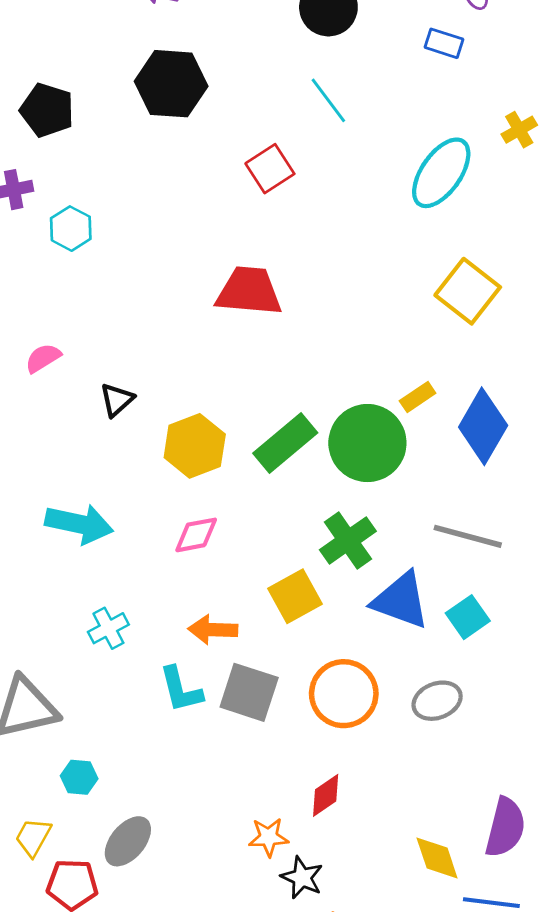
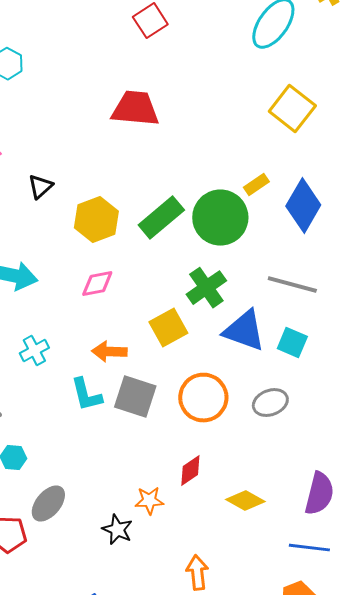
cyan square: (468, 617) -> (292, 343), turned -32
yellow diamond: (437, 858) -> (245, 501), moved, turned -42
black star: (302, 878) -> (117, 530), moved

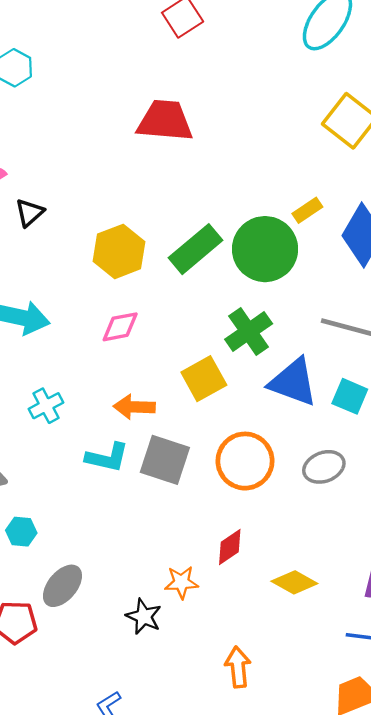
black triangle: (40, 187) -> (30, 213), moved
cyan L-shape: (86, 395) -> (107, 457), turned -63

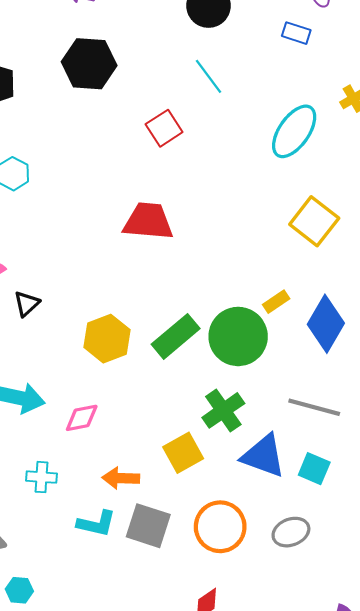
pink diamond: (120, 327) -> (82, 418), moved
cyan cross: (46, 406) -> (41, 477), turned 32

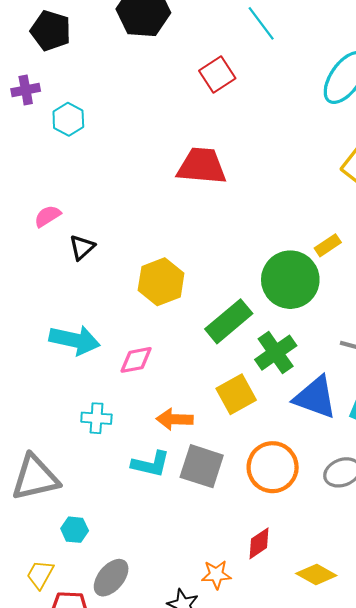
green rectangle: (176, 336) -> (229, 321), moved

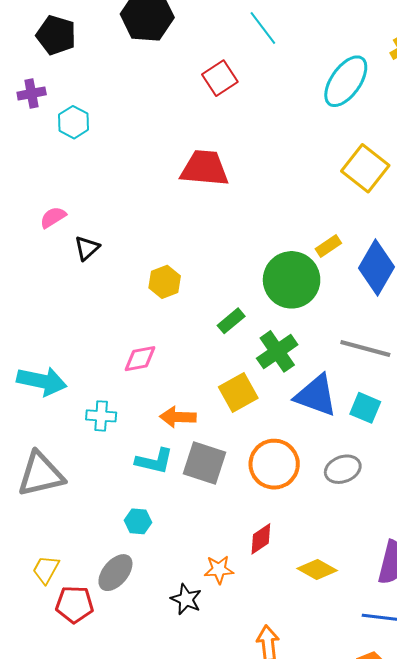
yellow hexagon: (161, 282) -> (165, 282), size x0.7
green rectangle: (229, 321) -> (231, 321), size x0.6
cyan arrow: (75, 340) -> (42, 381), moved
cyan hexagon: (75, 530) -> (138, 521), moved

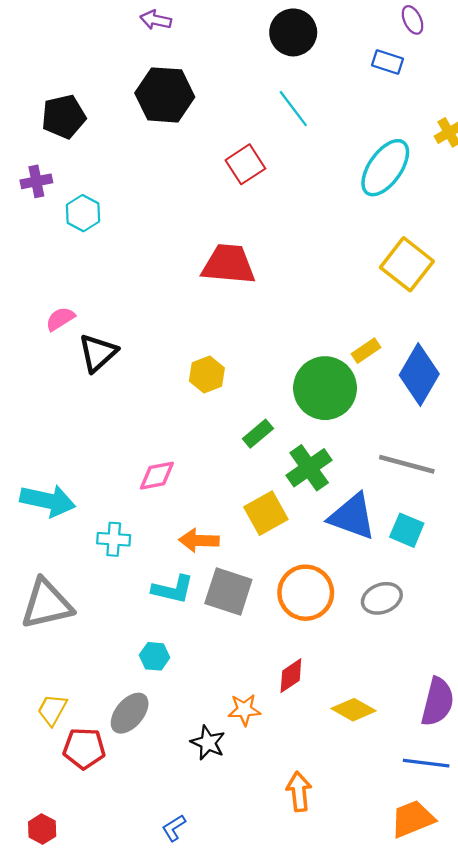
black pentagon: (56, 35) -> (64, 117), turned -30
black triangle: (87, 248) -> (98, 353), size x1.4
yellow hexagon: (165, 282) -> (207, 374), moved

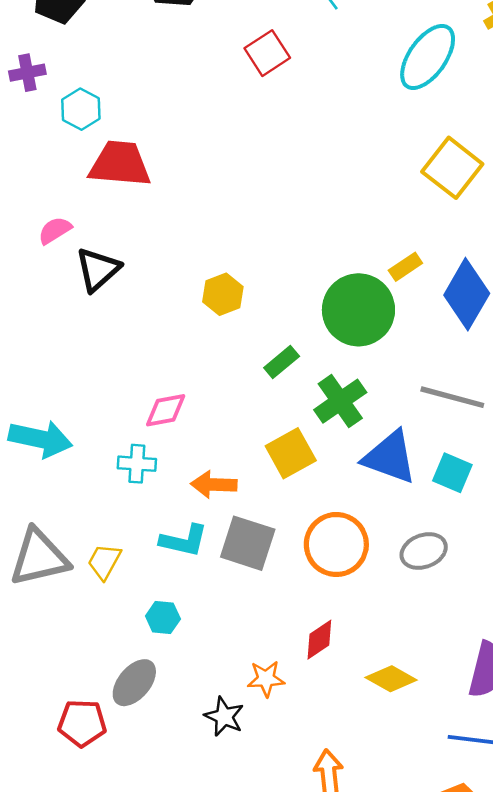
red trapezoid: (228, 264) -> (120, 164), moved
cyan cross: (114, 539) -> (137, 464), moved
yellow trapezoid: (52, 710) -> (104, 561), moved

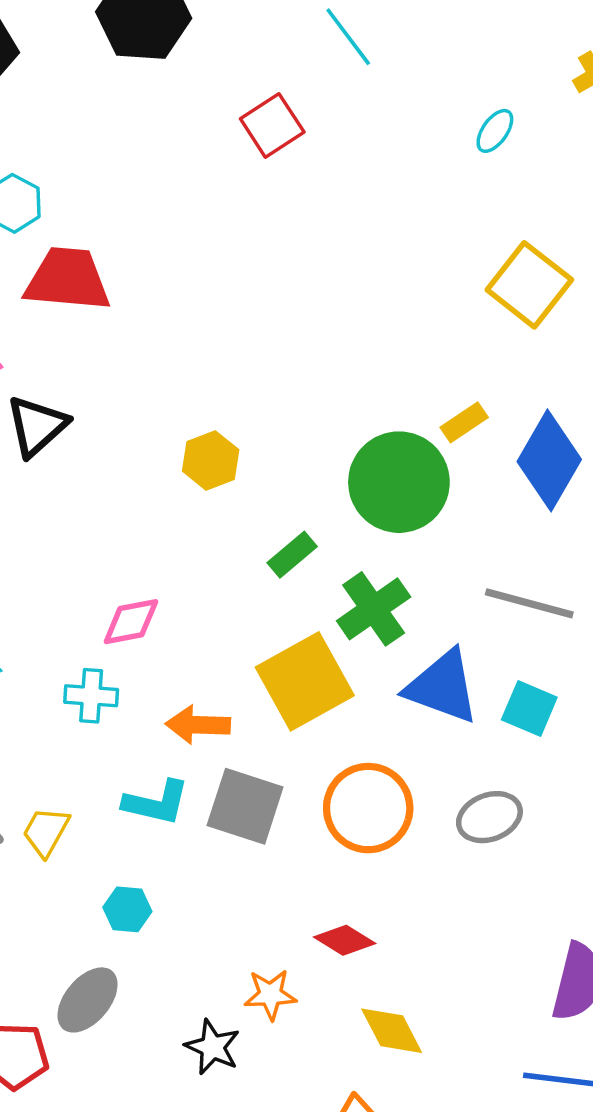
cyan ellipse: (428, 57) -> (495, 131), size x0.5
yellow square: (291, 453) -> (305, 681), size x1.4
red diamond: (319, 640) -> (345, 940), turned 66
yellow diamond: (391, 679) -> (392, 1031), moved, turned 33

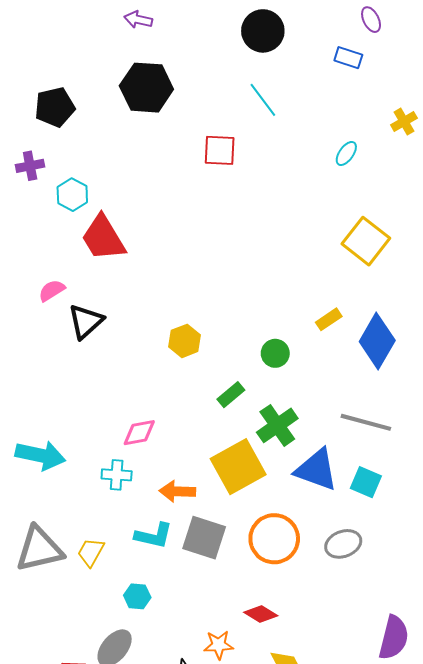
red square: (272, 125) -> (220, 150), turned 36
red trapezoid: (68, 279) -> (103, 238), turned -126
green circle: (399, 482) -> (275, 353), moved, size x0.5

